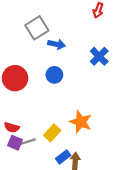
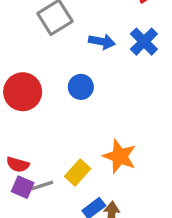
blue arrow: (57, 44) -> (102, 42), moved
blue cross: (99, 56) -> (144, 42), moved

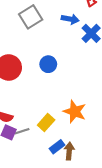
blue arrow: (102, 42) -> (70, 19), moved

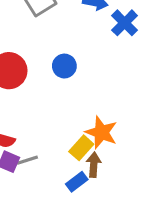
yellow rectangle: (46, 122) -> (81, 148), moved
brown arrow: (69, 151) -> (94, 165), moved

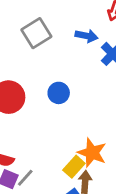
gray line: (27, 160) -> (25, 178), turned -30

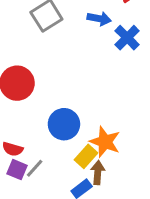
blue circle: (59, 93) -> (64, 124), moved, size x1.4

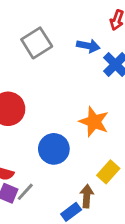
orange star: (105, 142) -> (94, 122), moved
yellow rectangle: (86, 156) -> (108, 172), moved

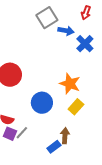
gray square: (37, 43) -> (47, 18), moved
yellow rectangle: (108, 172) -> (76, 107), moved

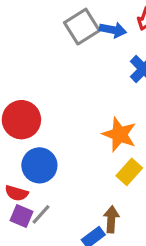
blue arrow: (66, 31) -> (113, 30), moved
blue circle: (42, 103) -> (39, 165), moved

